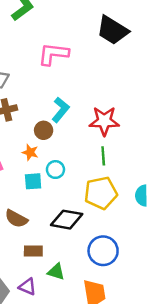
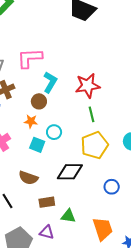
pink L-shape: (53, 54) -> (30, 58), moved
cyan square: (33, 181) -> (37, 145), turned 35
blue circle: (103, 251) -> (112, 187), moved, size x0.6

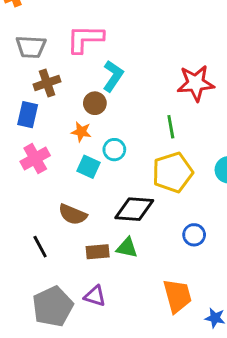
red star: (88, 86) -> (196, 83), moved
green triangle: (68, 216) -> (127, 248), moved

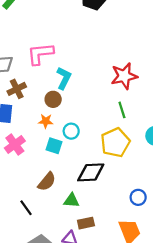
green line: (171, 127) -> (122, 110), moved
brown semicircle: (73, 214) -> (47, 182), turned -66
blue circle: (194, 235) -> (138, 197), moved
green triangle: (127, 248) -> (71, 200), moved
brown rectangle: (98, 252) -> (86, 223), moved

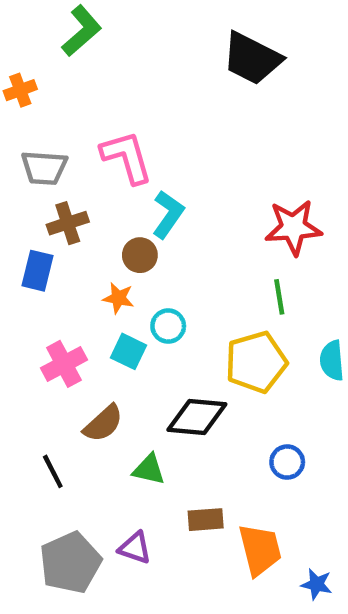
pink L-shape: (40, 54) -> (127, 157), turned 72
pink cross: (15, 144) -> (64, 364), moved
blue circle: (138, 197) -> (287, 462), moved
brown rectangle: (86, 223) -> (206, 520), moved

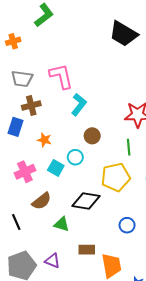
brown circle: (140, 255) -> (92, 136), moved
orange star: (118, 298) -> (44, 140), moved

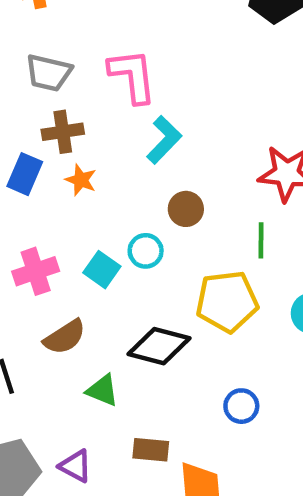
orange star: (44, 140) -> (81, 180), moved

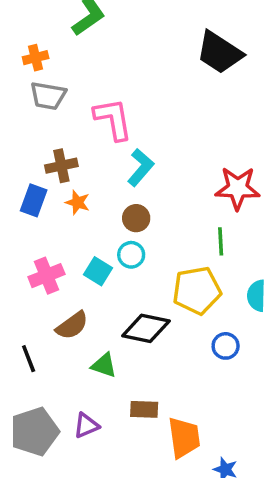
gray trapezoid: (49, 73) -> (48, 96), moved
brown circle: (186, 209) -> (136, 218), moved
blue circle: (241, 406) -> (226, 346), moved
purple triangle: (75, 466) -> (86, 426), turned -48

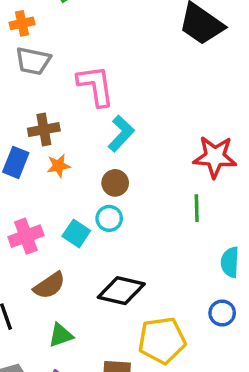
orange star: (78, 202) -> (59, 166), turned -30
yellow pentagon: (197, 291) -> (162, 340), moved
blue circle: (226, 346) -> (222, 313), moved
green triangle: (104, 365) -> (61, 335), moved, turned -40

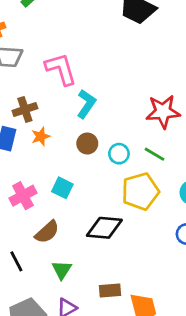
green line: (197, 208) -> (154, 154), turned -50
cyan circle: (109, 218) -> (119, 154), moved
green triangle: (61, 335) -> (62, 270), turned -30
yellow pentagon: (162, 340) -> (140, 191), moved

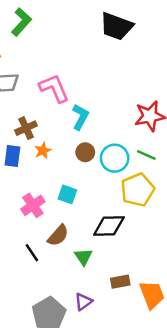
cyan circle: (119, 154) -> (115, 158), size x1.5
black line: (16, 261) -> (32, 253), moved
green triangle: (62, 270) -> (83, 257), moved

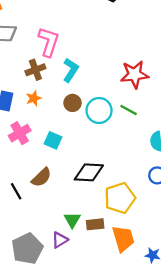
pink L-shape: (54, 88) -> (49, 42), turned 36
brown cross: (26, 128) -> (35, 70), moved
yellow pentagon: (138, 190) -> (120, 198), moved
pink cross: (33, 205) -> (20, 133), moved
green triangle: (83, 257) -> (72, 220), moved

